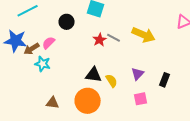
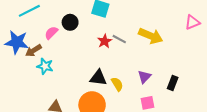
pink semicircle: (49, 43) -> (51, 33), moved

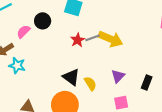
yellow arrow: (151, 36) -> (111, 39), moved
gray line: (119, 39) -> (92, 38), turned -48
black triangle: (98, 78) -> (71, 77), turned 30

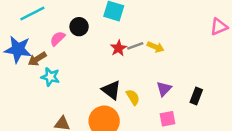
yellow arrow: (111, 39) -> (156, 47), size x0.6

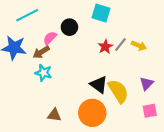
gray line: (135, 46) -> (120, 45), turned -32
brown arrow: (37, 59) -> (41, 52), moved
yellow semicircle: (133, 97) -> (118, 91), size x1.6

